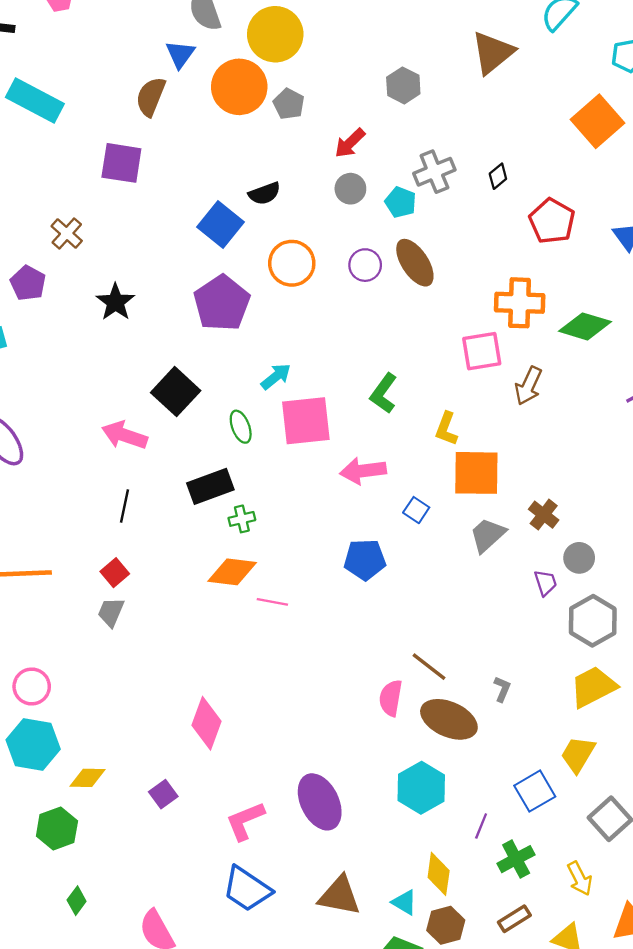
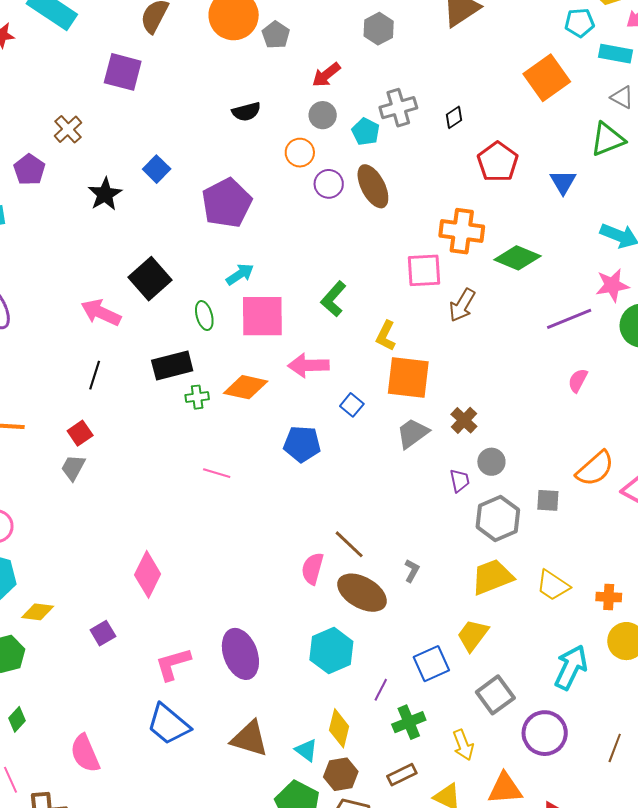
blue square: (220, 225) -> (157, 169), moved, size x0.7
orange circle: (292, 263) -> (300, 153), moved, size x0.7
purple pentagon: (222, 303) -> (227, 203), moved
orange diamond: (232, 572) -> (246, 387), moved

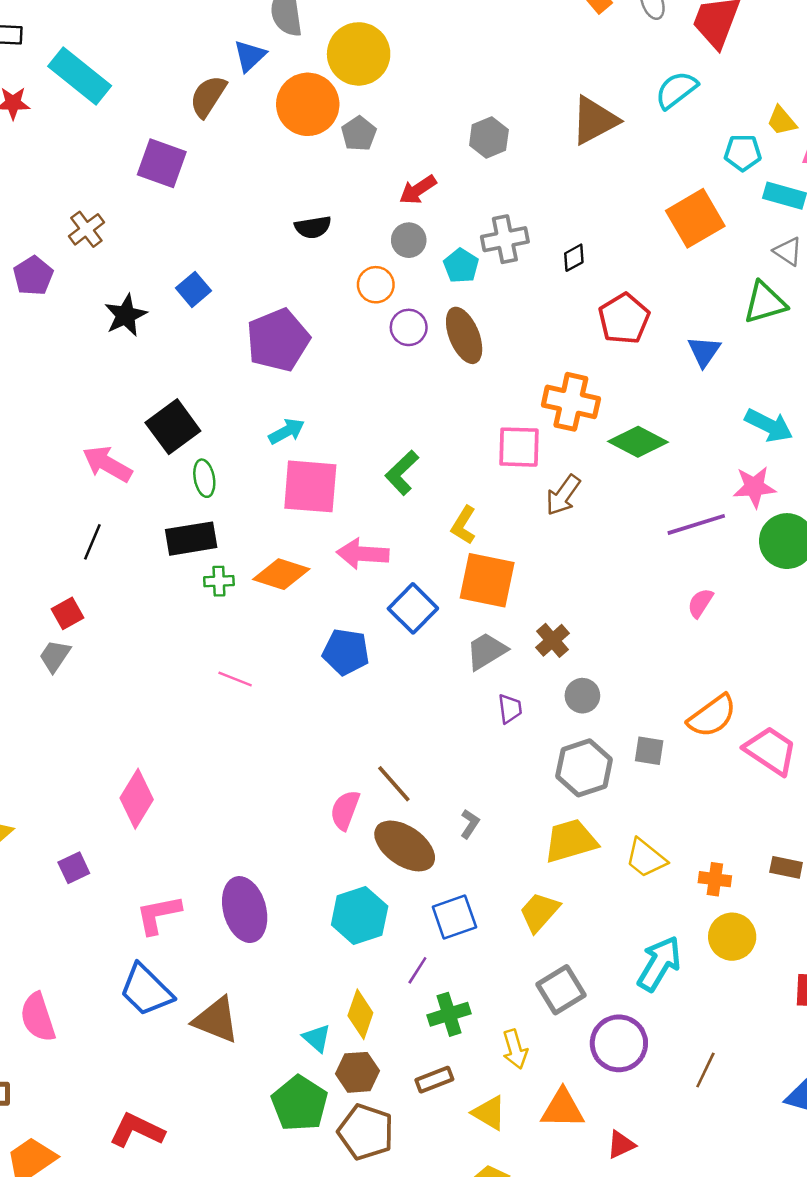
green ellipse: (204, 316) -> (204, 478), moved
blue square: (352, 405) -> (413, 608), size x1.6
purple trapezoid: (460, 481) -> (510, 709), moved
blue square: (431, 664) -> (454, 917), moved
brown triangle: (249, 739) -> (216, 1020), moved

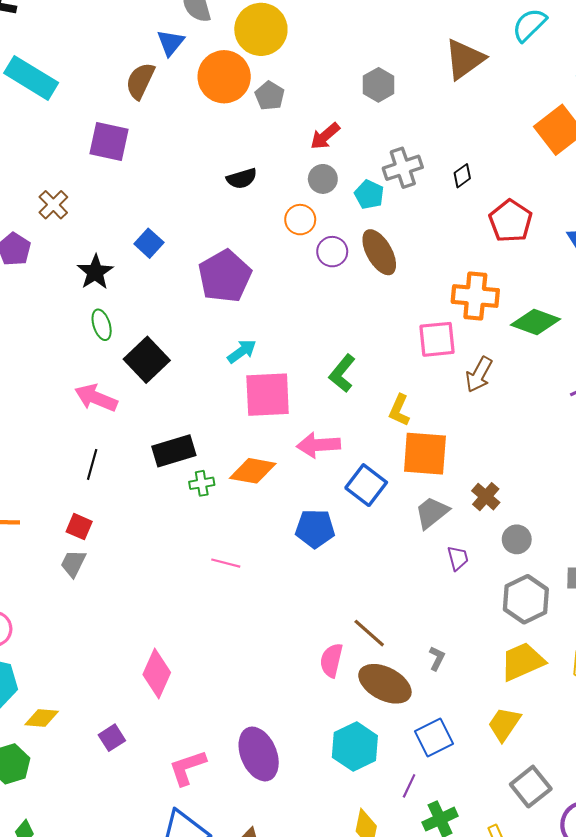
green ellipse: (204, 478) -> (102, 325), moved
red square: (67, 613) -> (79, 527), turned -30

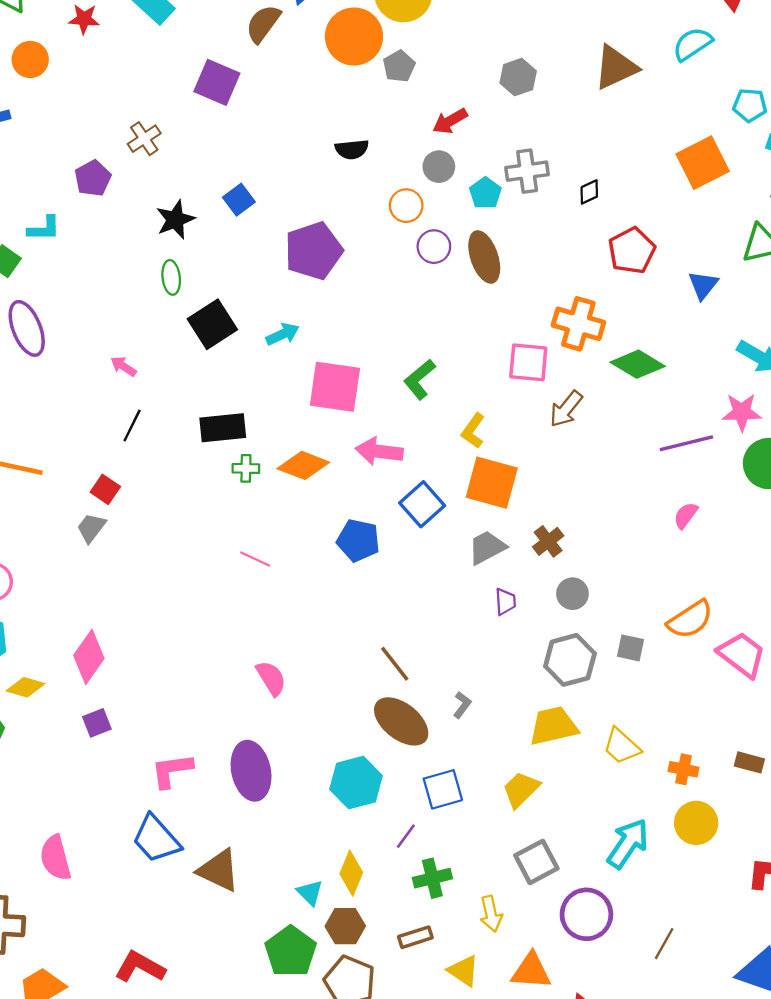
cyan arrow: (242, 351) -> (283, 334), moved
pink arrow: (96, 398) -> (123, 366), moved, size x0.6
pink semicircle: (331, 660) -> (271, 678), moved, turned 124
pink diamond: (157, 673) -> (89, 657), moved

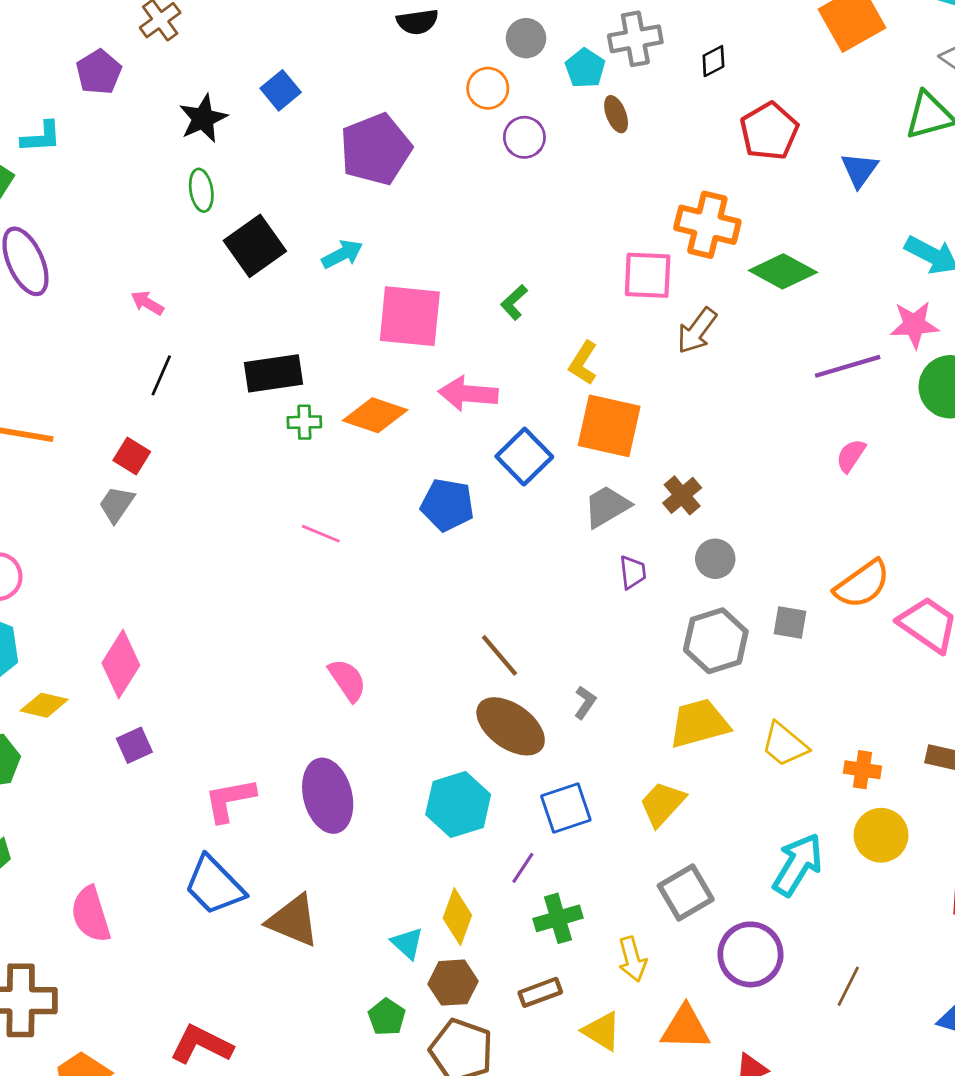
brown ellipse: (484, 257) -> (616, 114), moved, size x0.6
green L-shape: (420, 379) -> (514, 302), size x0.7
green pentagon: (291, 951) -> (387, 1017), size x0.6

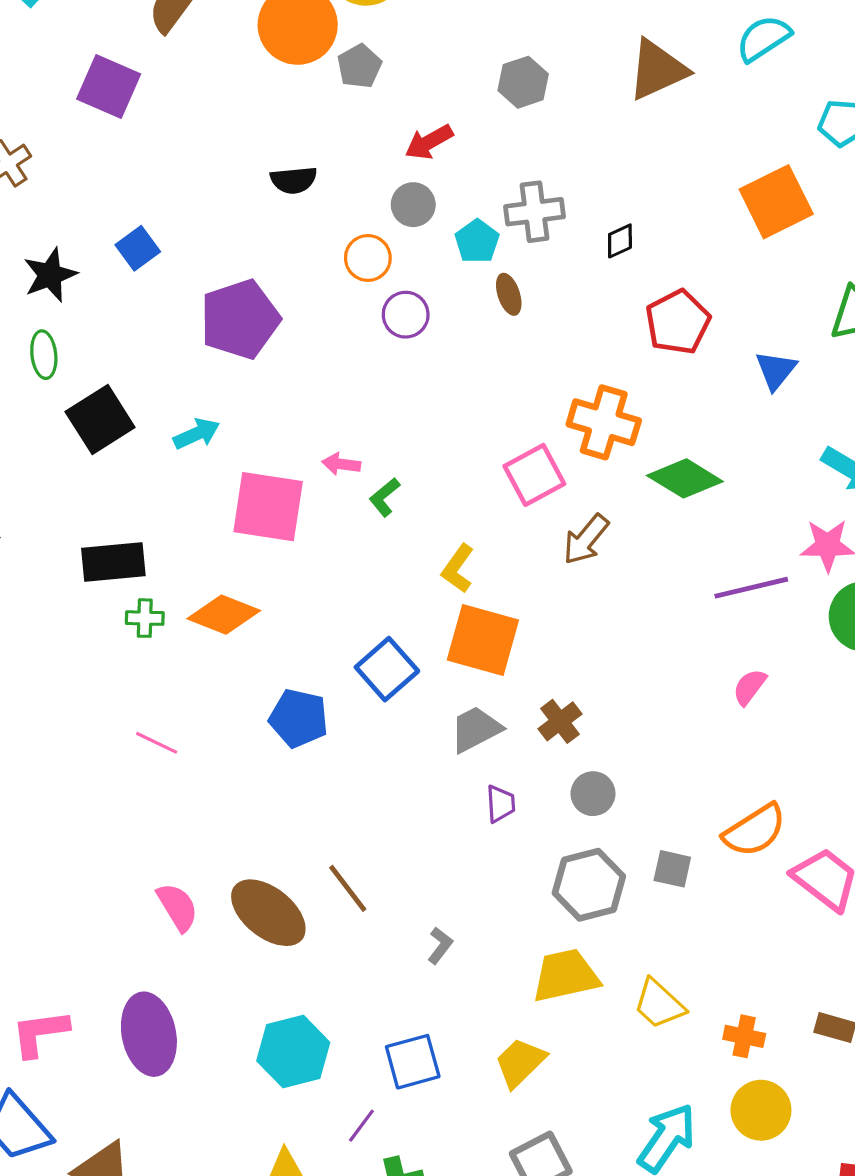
pink square: (648, 275) -> (534, 475), turned -34
pink arrow: (468, 394) -> (341, 464), moved, size x0.6
brown ellipse: (511, 726) -> (268, 913), moved

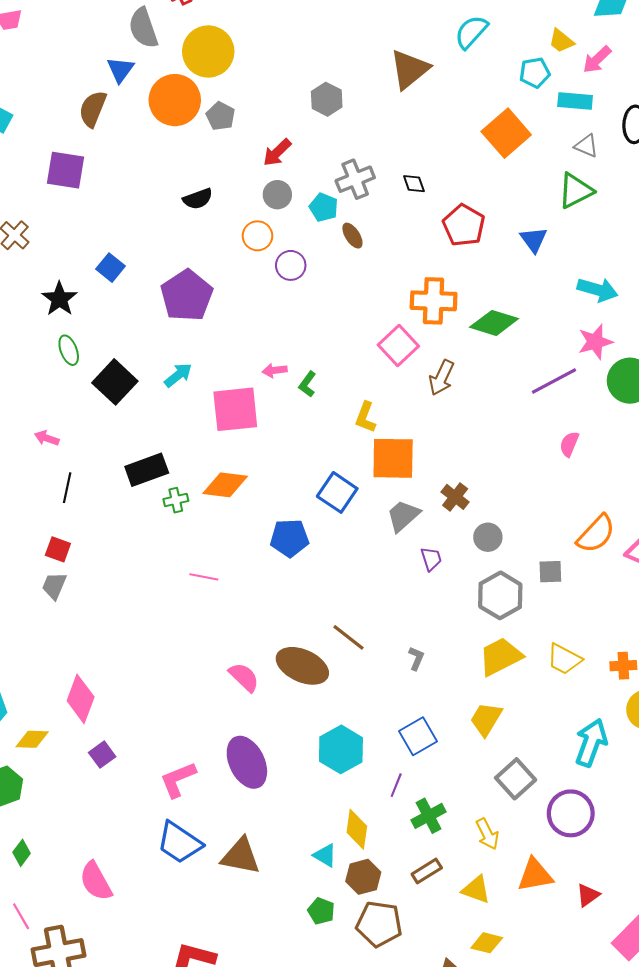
black diamond: (620, 241) -> (414, 184), turned -70

